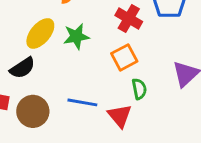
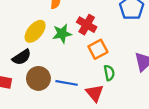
red cross: (129, 18) -> (87, 25), moved
brown circle: (33, 111) -> (38, 78), moved

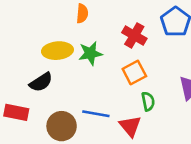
red cross: (87, 25) -> (134, 35), moved
yellow ellipse: (35, 31) -> (57, 51), turned 45
brown circle: (38, 78) -> (62, 126), moved

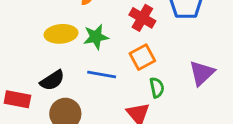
black semicircle: (41, 82) -> (52, 80), moved
blue line: (96, 114) -> (102, 75), moved

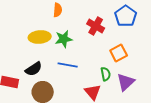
orange square: (142, 57) -> (119, 53), moved
purple triangle: (202, 73) -> (126, 82), moved

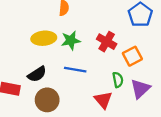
red cross: (96, 26) -> (107, 42), moved

